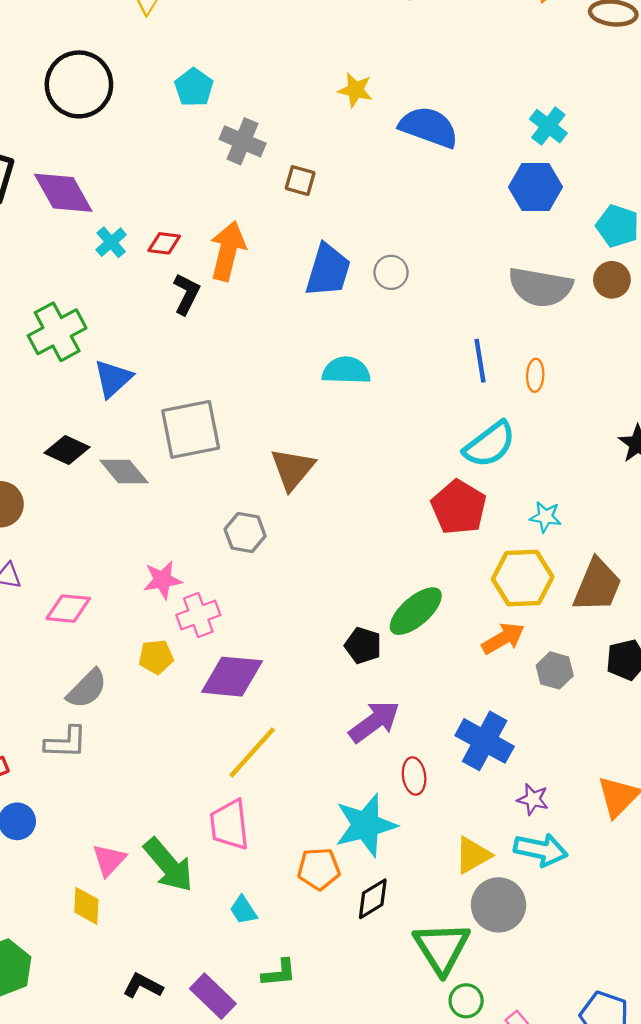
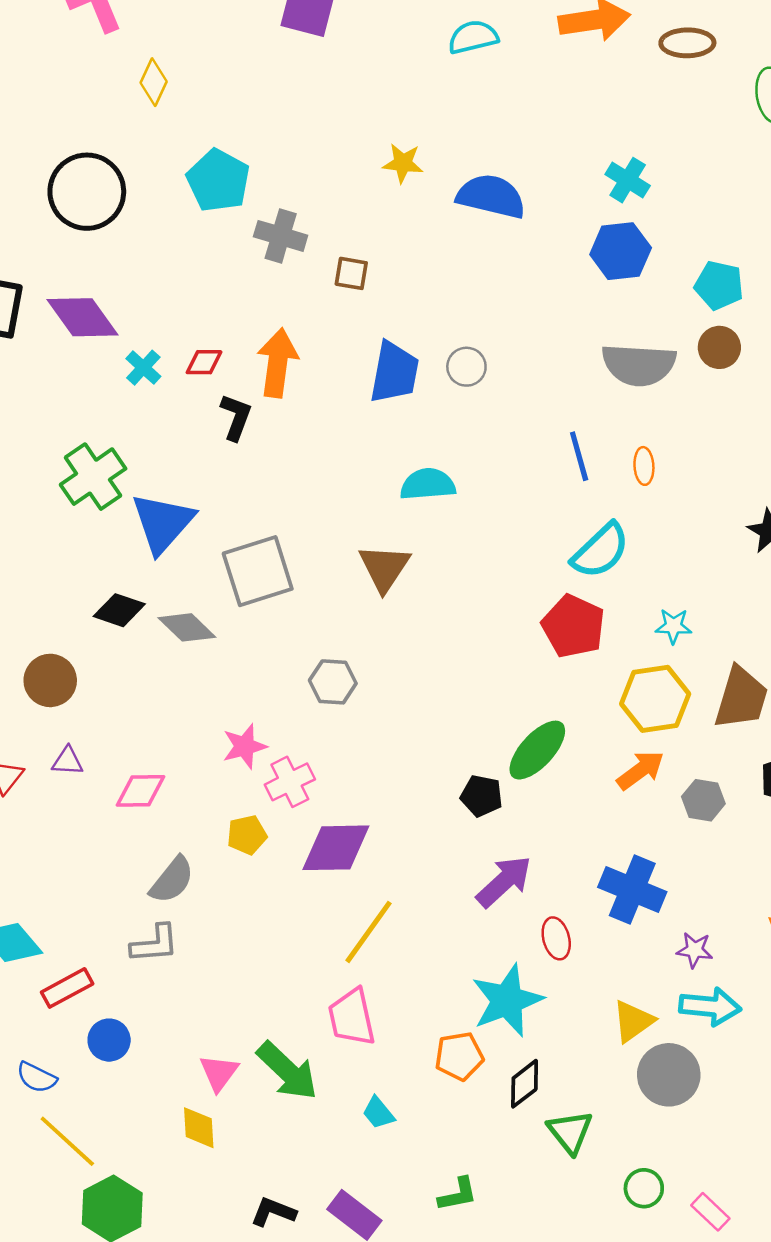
cyan pentagon: (194, 87) -> (218, 181), size x1.4
blue triangle: (113, 379) -> (163, 523), size x1.4
brown triangle: (293, 469) -> (384, 568), moved
green triangle: (442, 948) -> (570, 1132), moved, size x0.7
green L-shape: (279, 973) -> (458, 1194), moved

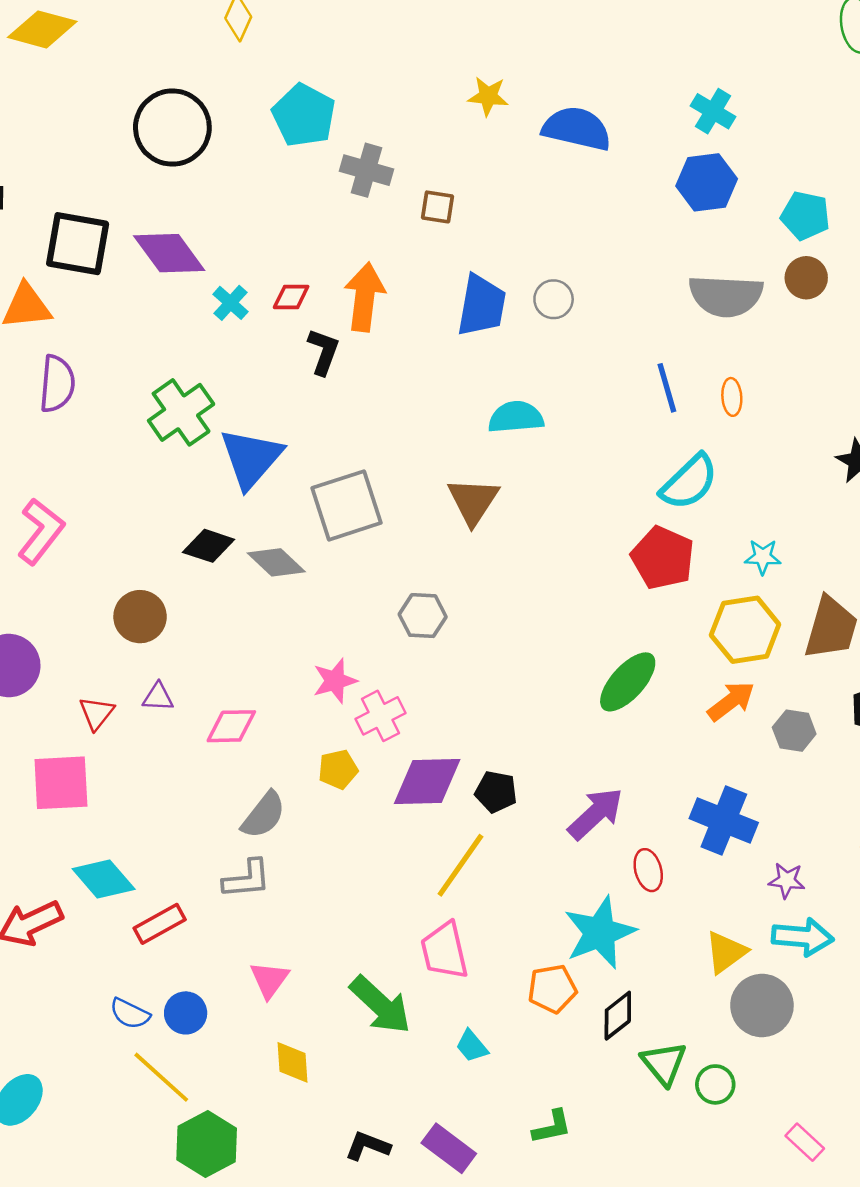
black pentagon: (482, 796) -> (496, 792), moved
blue circle: (109, 1040) -> (186, 1013), moved
pink triangle: (219, 1073) -> (269, 980), moved
green circle: (644, 1188) -> (715, 1084), moved

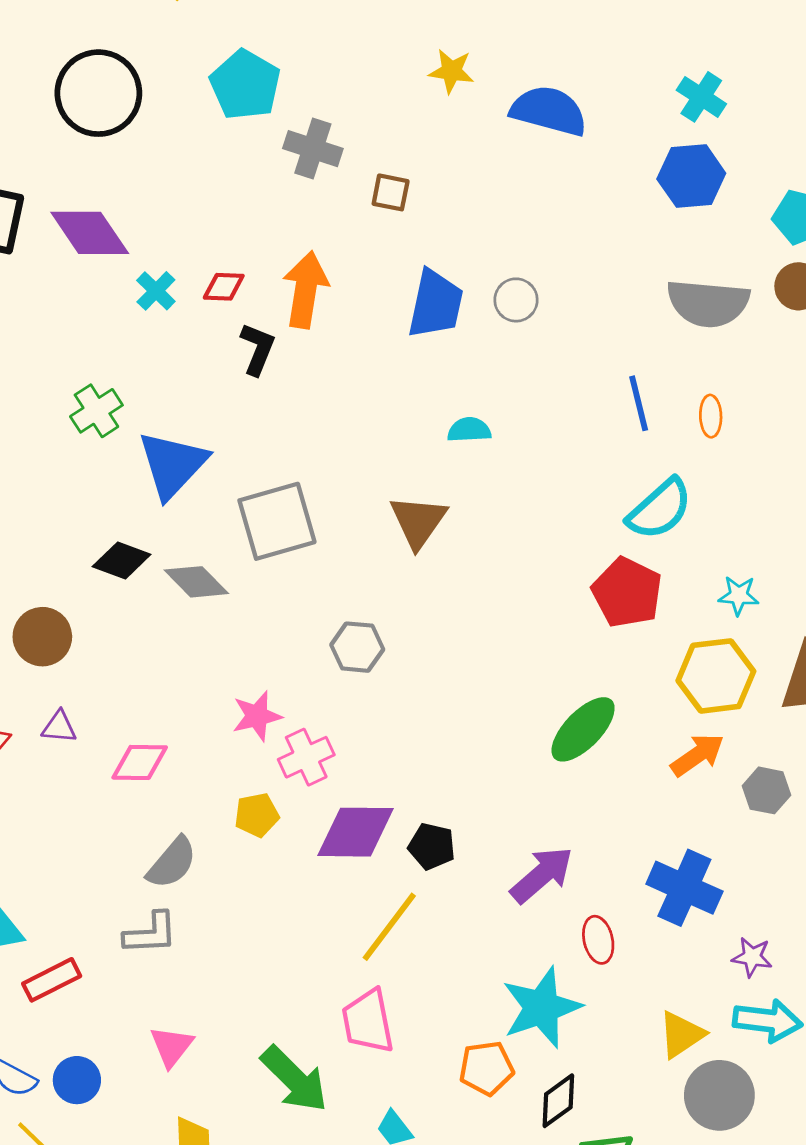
green cross: (181, 412) -> (96, 411), size x0.7
cyan semicircle: (516, 417) -> (469, 430), size x0.7

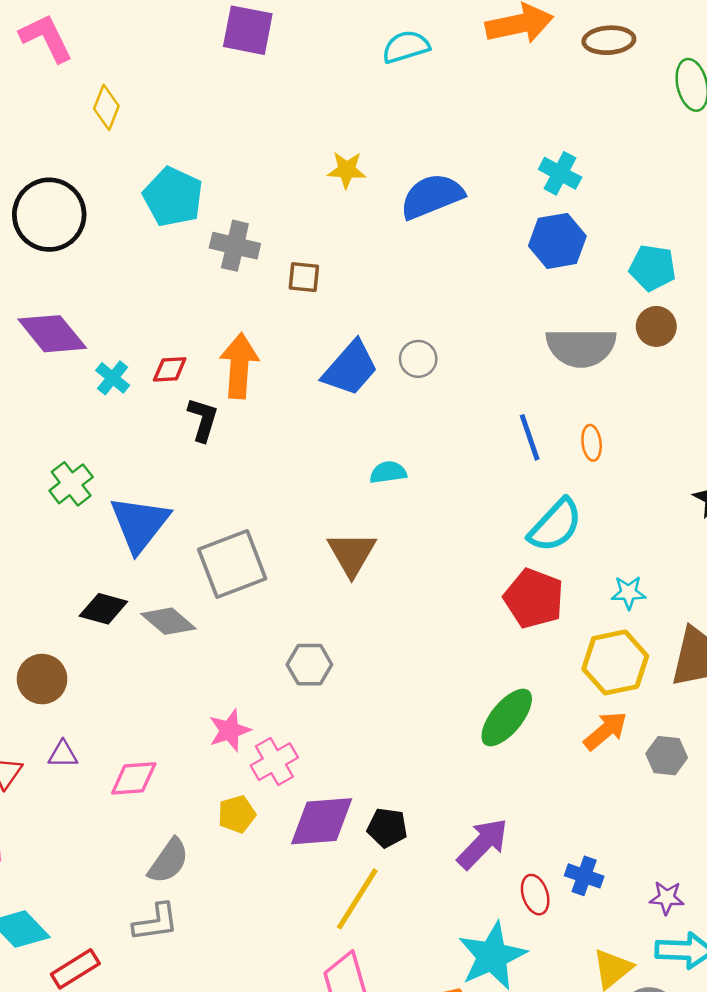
blue semicircle: (549, 111) -> (432, 196), turned -32
blue trapezoid: (436, 304) -> (350, 368), turned 34
blue cross: (684, 888) -> (584, 876), moved, size x0.6

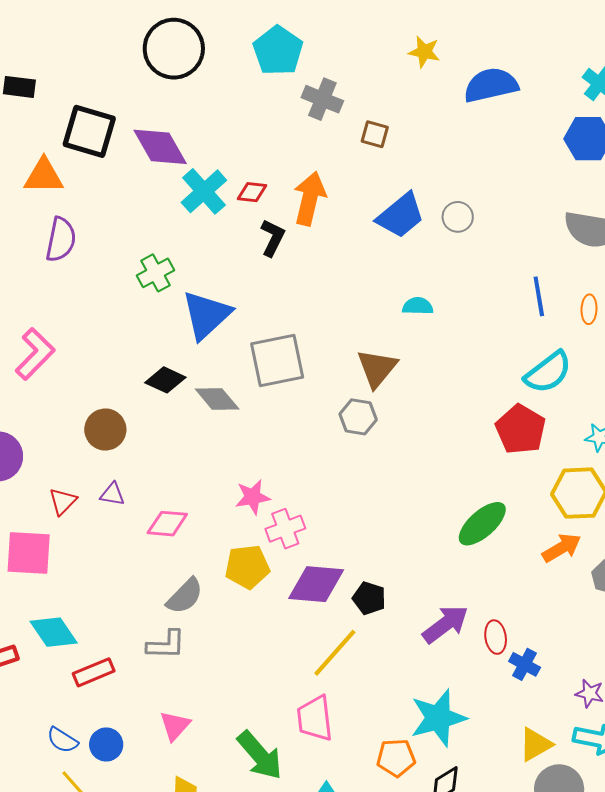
cyan cross: (113, 378) -> (204, 191), size x1.6
gray hexagon: (309, 665) -> (358, 417), moved
yellow pentagon: (237, 814) -> (247, 567), size x1.4
red ellipse: (535, 895) -> (496, 637), moved

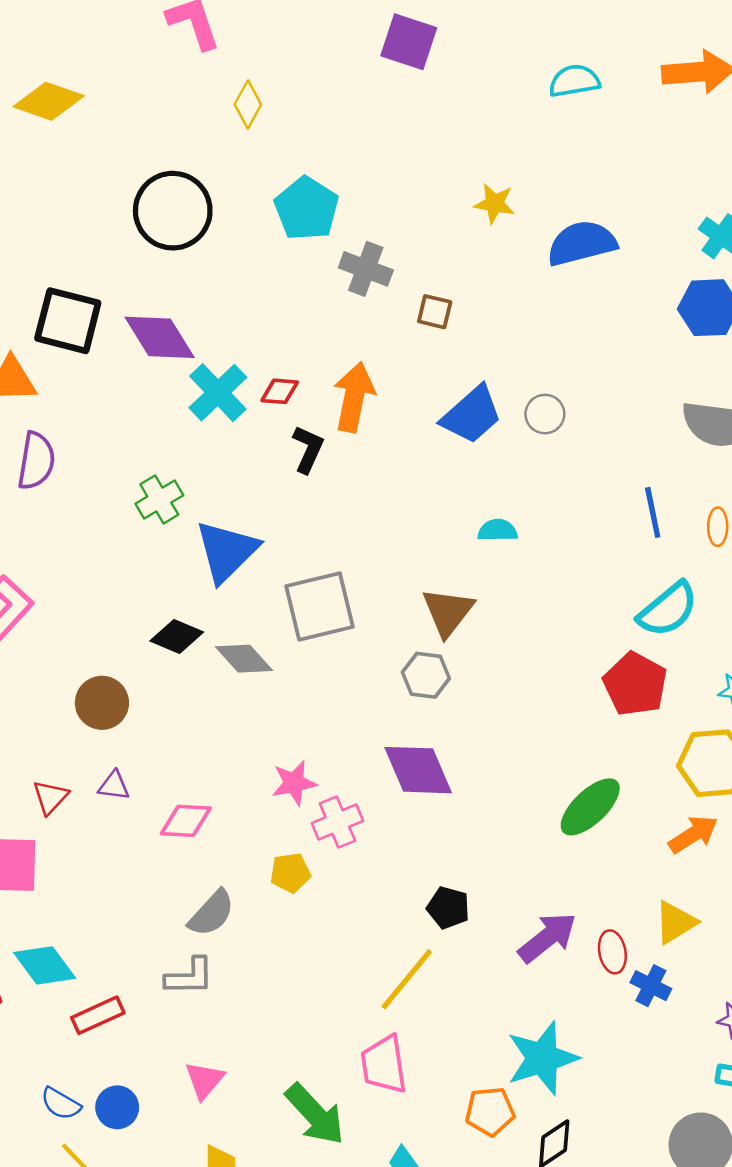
yellow pentagon: (247, 567) -> (290, 873), size x0.7
purple diamond: (316, 584) -> (418, 770), moved, turned 64
yellow triangle: (535, 744) -> (675, 922), moved

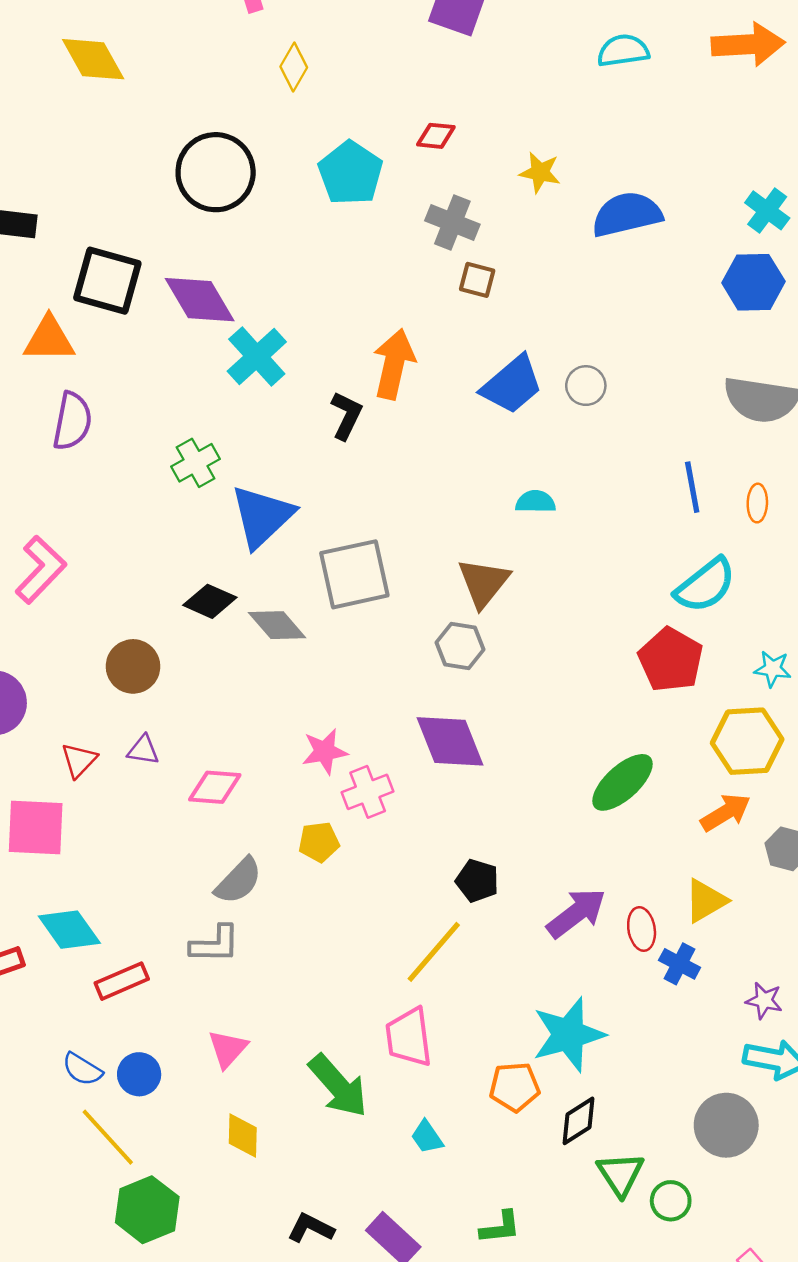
yellow diamond: (49, 101) -> (93, 59), turned 40
gray cross: (366, 269) -> (452, 223), moved
red diamond: (280, 391) -> (436, 136), moved

